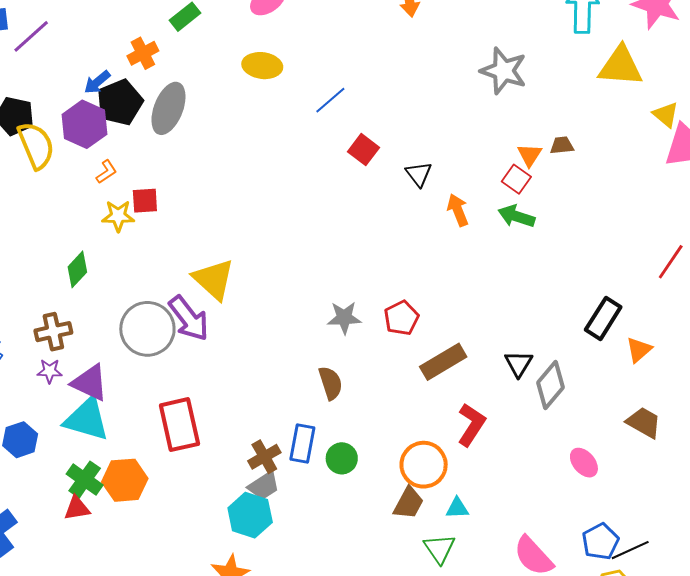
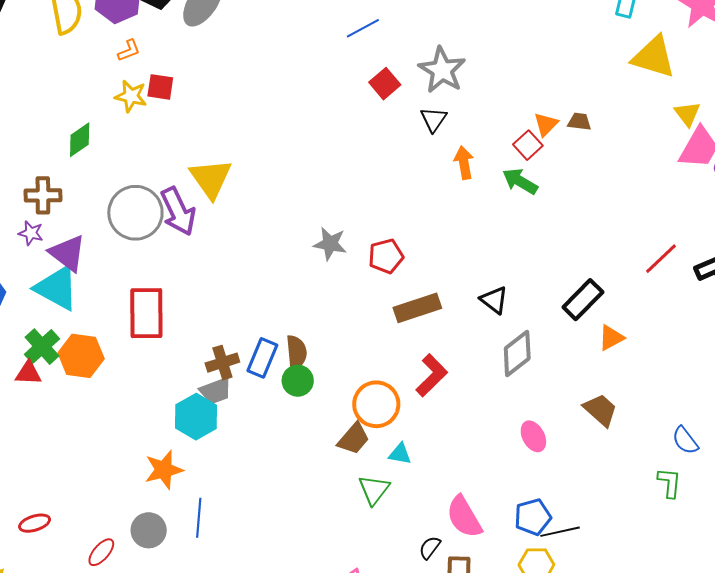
gray star: (504, 71) -> (442, 70), moved
black triangle: (519, 364) -> (494, 300), moved, turned -36
brown semicircle: (331, 383) -> (296, 352), moved

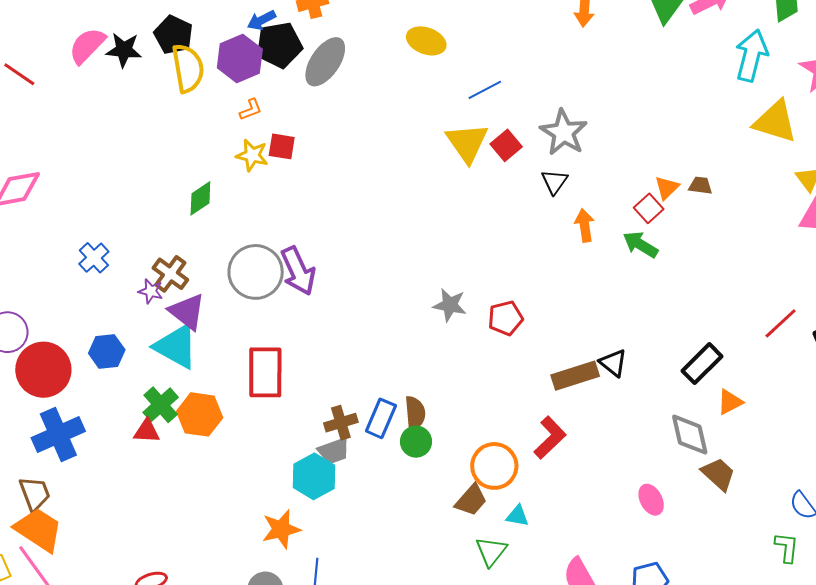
yellow triangle: (211, 178) -> (467, 143), moved
brown cross: (43, 195) -> (170, 274), moved, turned 36
brown rectangle: (417, 308) -> (575, 376), moved
gray diamond: (517, 353) -> (690, 435), moved, turned -66

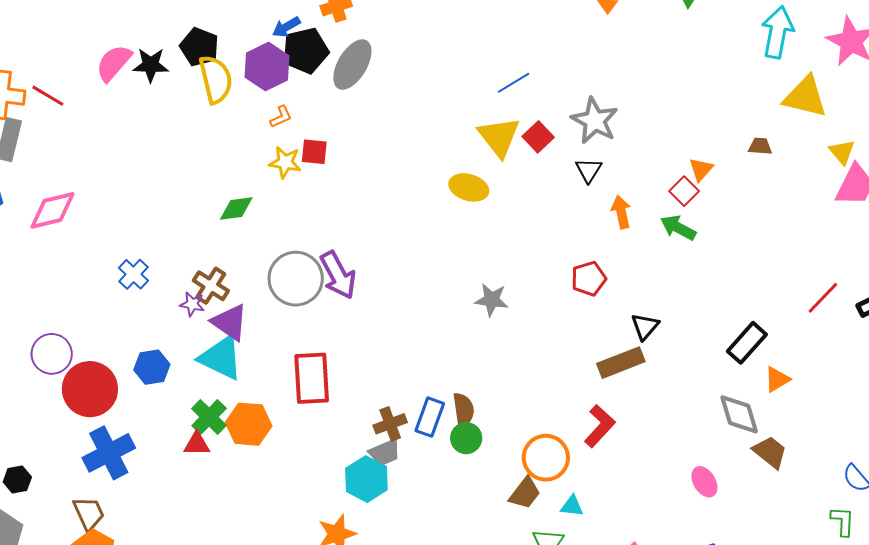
yellow ellipse: (426, 41) -> (469, 187), moved
brown trapezoid: (700, 186) -> (760, 146), moved
green diamond: (200, 198) -> (236, 208), turned 30
red pentagon: (506, 318) -> (589, 279), moved
black triangle: (613, 363) -> (645, 326), moved, turned 36

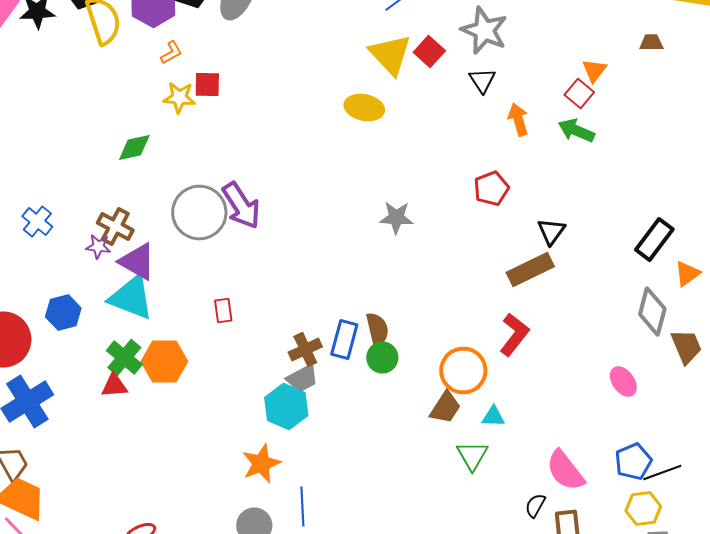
red rectangle: (312, 378) -> (223, 310), size x0.5
gray diamond: (739, 414) -> (652, 312), turned 36
brown trapezoid: (770, 452) -> (686, 346), turned 33

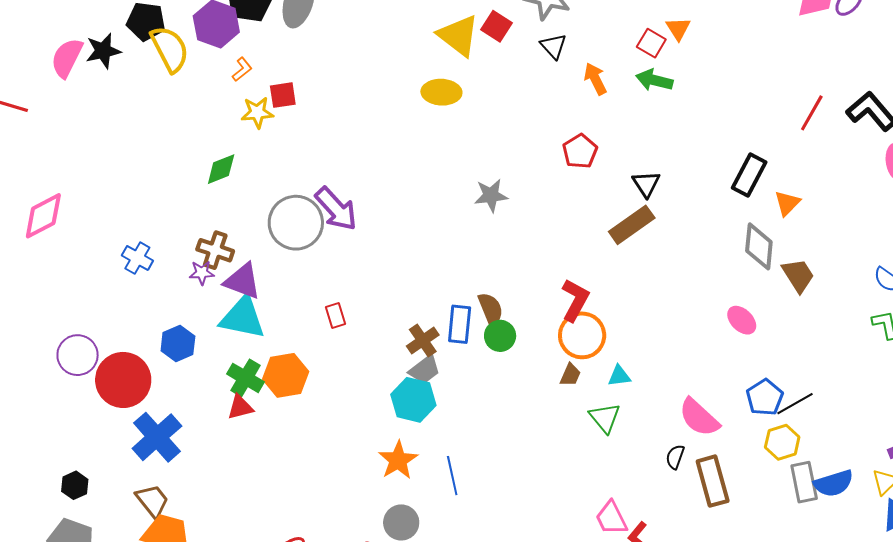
orange triangle: (594, 70) -> (678, 29), moved
red L-shape: (514, 334) -> (575, 300), moved
brown trapezoid: (445, 408) -> (570, 375), size x0.7
blue line: (302, 506) -> (452, 476), moved

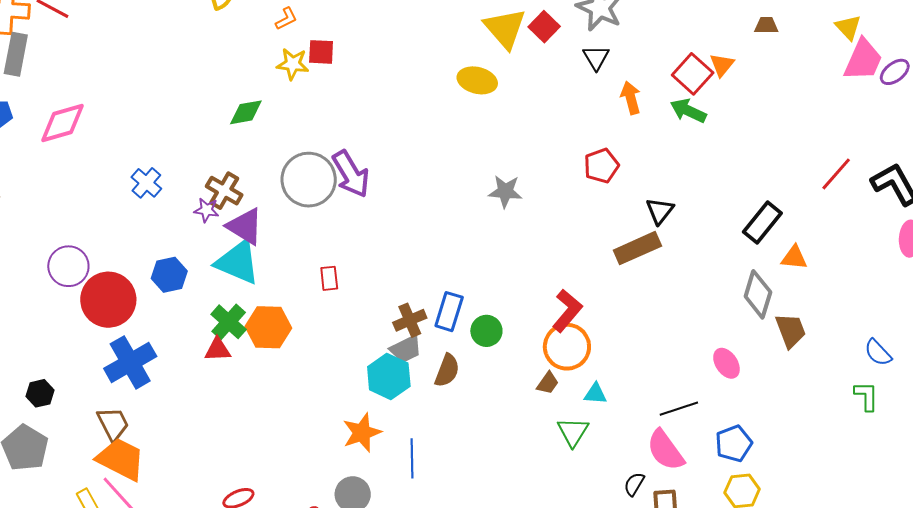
red square: (651, 43) -> (693, 74), size x1.4
orange triangle: (787, 203) -> (794, 258), turned 40
brown semicircle: (491, 309) -> (447, 371), moved, turned 32
black line: (795, 404) -> (679, 409), moved

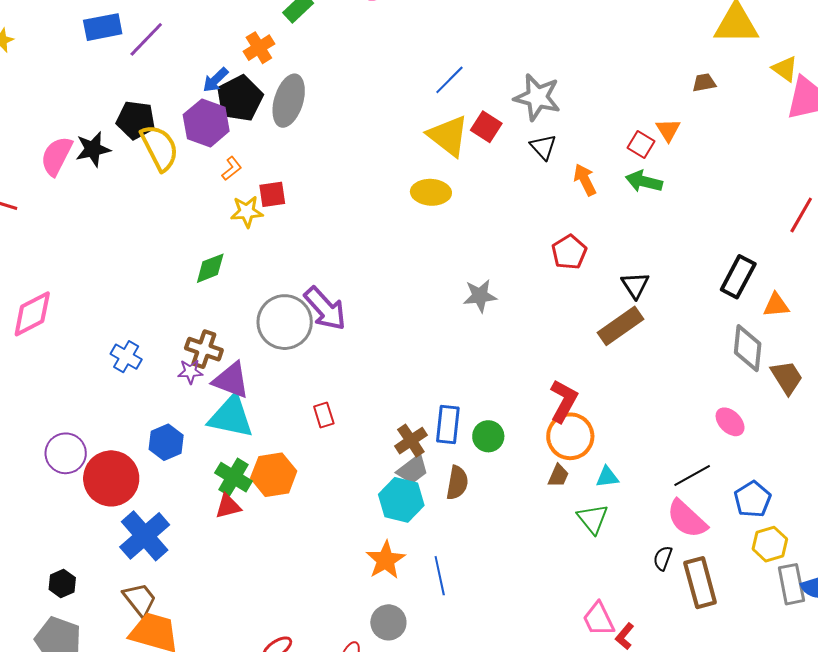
red square: (693, 74) -> (641, 144), size x0.7

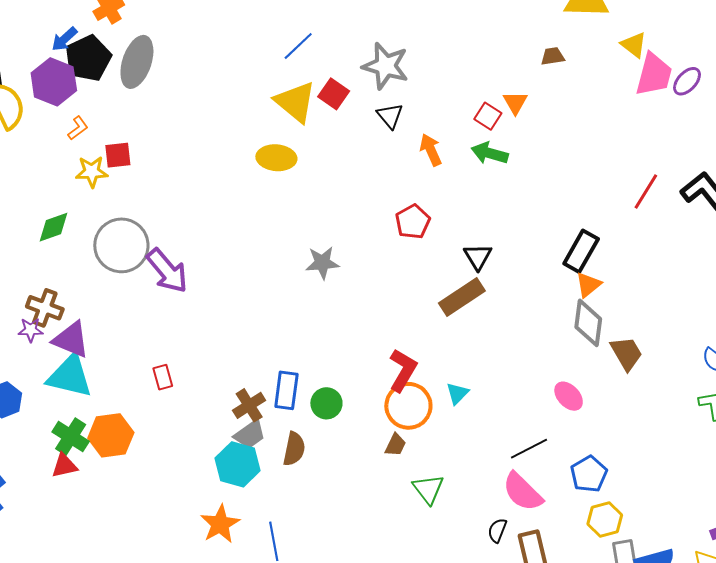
orange triangle: (776, 305) -> (588, 285), moved, turned -36
gray circle: (285, 322) -> (121, 245), moved
cyan triangle: (607, 477) -> (457, 393), moved, turned -40

